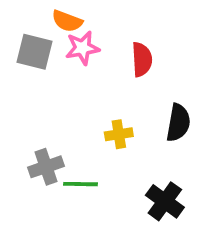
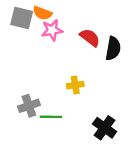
gray square: (34, 52) -> (22, 18), moved
red semicircle: (142, 59) -> (90, 38), turned -50
black semicircle: (178, 123) -> (113, 48), moved

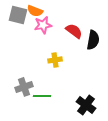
yellow cross: (75, 85) -> (55, 60), moved

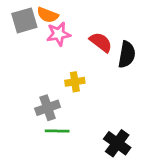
gray square: (18, 15) -> (24, 20), turned -30
gray cross: (24, 87) -> (48, 108), moved

